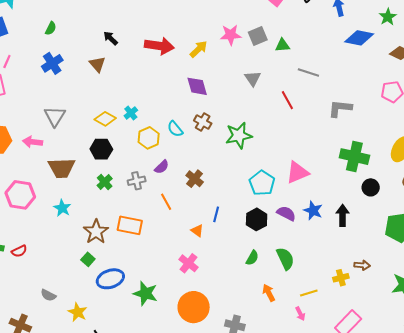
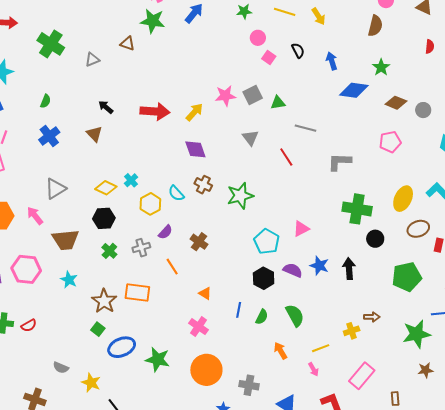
gray triangle: (55, 116) -> (55, 189), turned 30
pink arrow: (33, 142) -> (35, 216), turned 48
pink triangle: (297, 173) -> (301, 229), size x0.7
blue line: (216, 214) -> (239, 310), moved

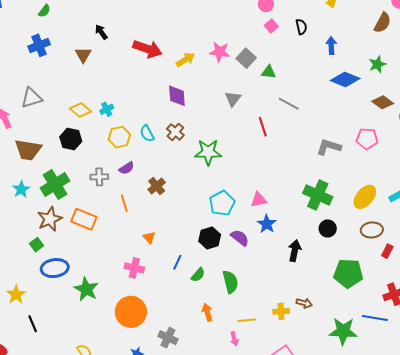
gray square: (253, 95) -> (246, 58), turned -36
gray L-shape: (339, 162) -> (329, 147), moved
green cross: (109, 251) -> (55, 184), moved, size x1.8
blue star: (319, 266) -> (267, 224), moved
pink cross: (199, 327) -> (134, 268), turned -36

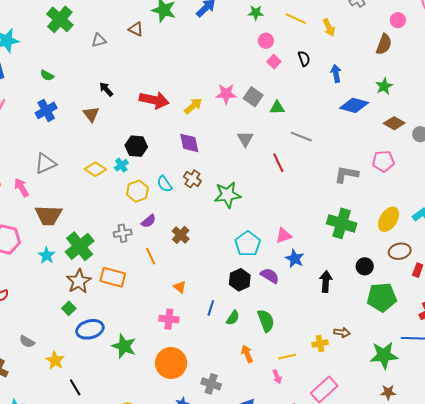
green semicircle: (44, 11) -> (47, 75), turned 88
black hexagon: (71, 139) -> (136, 146), moved
black circle: (328, 228) -> (365, 266), moved

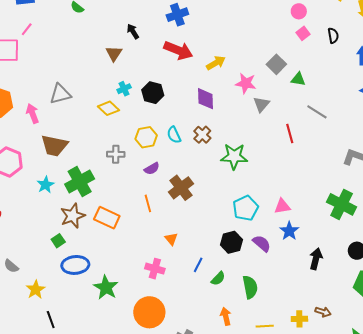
pink star: (226, 94) -> (246, 83), moved
blue cross: (46, 110) -> (177, 15), moved
cyan cross: (121, 165) -> (124, 89), moved
gray cross: (123, 233) -> (116, 154), moved
brown cross: (181, 235) -> (181, 188), size x1.4

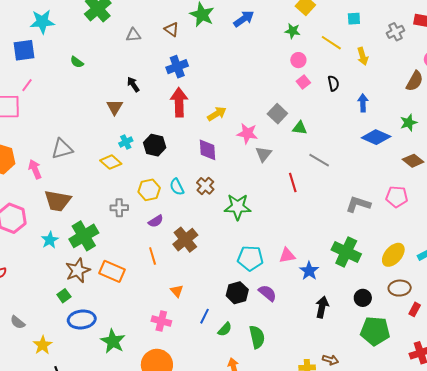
red arrow: (178, 50) -> (179, 102), turned -112
cyan pentagon: (245, 208) -> (250, 258), turned 30
blue star: (289, 231) -> (309, 271), moved

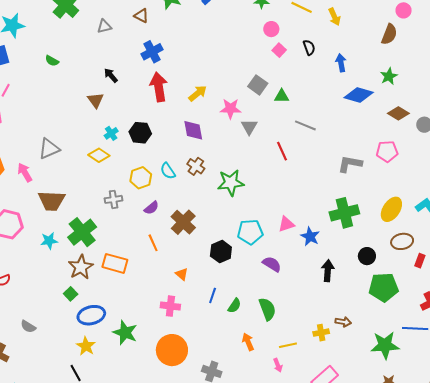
cyan star: (50, 240) -> (49, 241), turned 30
green cross: (346, 252) -> (344, 213), turned -32
black hexagon: (237, 293) -> (221, 252), moved
yellow star: (43, 345) -> (86, 346), moved

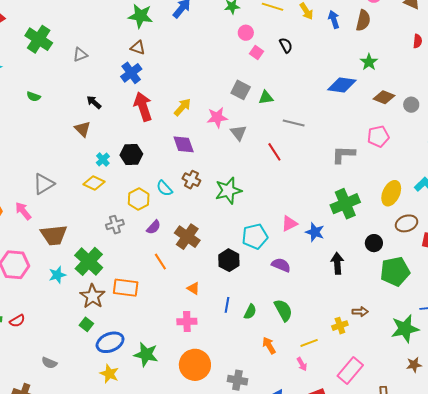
brown triangle: (141, 16) -> (138, 48), moved
blue arrow: (341, 63) -> (334, 19), moved

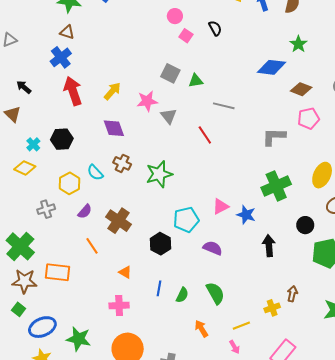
brown diamond: (384, 97) -> (301, 89), moved
brown star: (93, 296) -> (24, 281), turned -30
brown arrow: (360, 312) -> (292, 294), turned -77

